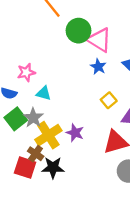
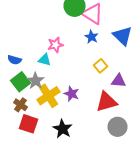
pink star: (26, 72) -> (56, 45), moved
brown cross: (36, 154) -> (20, 105), moved
black star: (53, 168) -> (62, 129), moved, turned 30

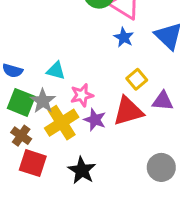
pink star: (56, 45) -> (82, 95), moved
green square: (20, 82) -> (21, 102), turned -30
red triangle: (106, 102) -> (128, 111), moved

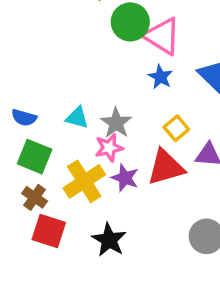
gray star: (43, 101) -> (116, 123), moved

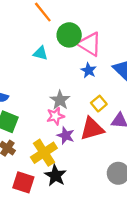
cyan triangle: (77, 118) -> (41, 53), moved
yellow cross: (84, 181) -> (44, 153), moved
red square: (49, 231) -> (23, 182), moved

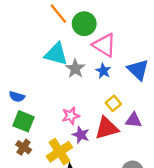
green circle: (69, 35) -> (84, 24), moved
cyan triangle: (41, 53) -> (56, 54), size x1.6
gray star: (60, 100) -> (75, 69), moved

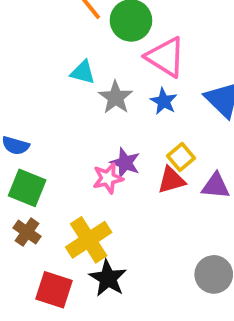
cyan triangle: (56, 54) -> (83, 72), size x0.6
red triangle: (107, 128) -> (171, 180), moved, size x0.7
purple star: (81, 135) -> (125, 163), moved

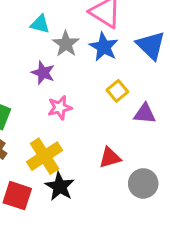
blue star: (164, 101) -> (104, 47), size x1.4
purple star: (125, 163) -> (43, 73), moved
red triangle: (171, 180) -> (110, 158), moved

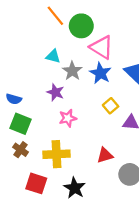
yellow cross: (45, 156) -> (57, 154), turned 30
black star: (60, 187) -> (75, 188), moved

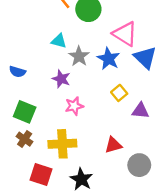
pink triangle: (102, 47) -> (125, 34), moved
blue semicircle: (14, 99) -> (17, 72), moved

